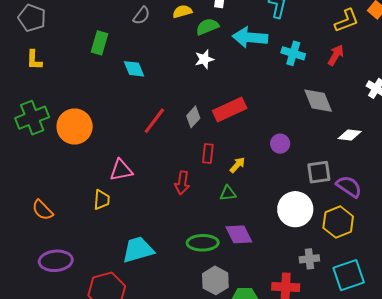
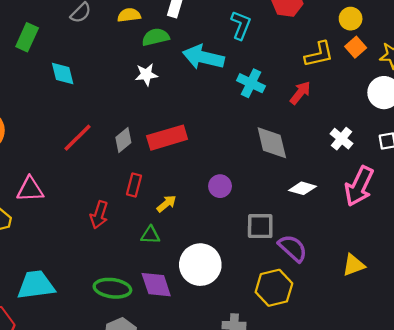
white circle: (295, 209) -> (200, 265), moved

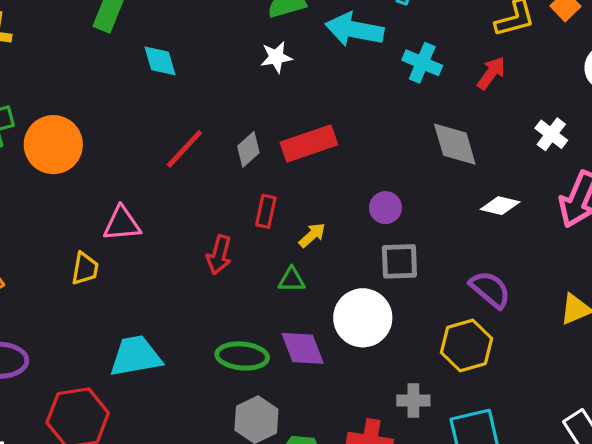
gray square: (260, 226) -> (399, 261), moved

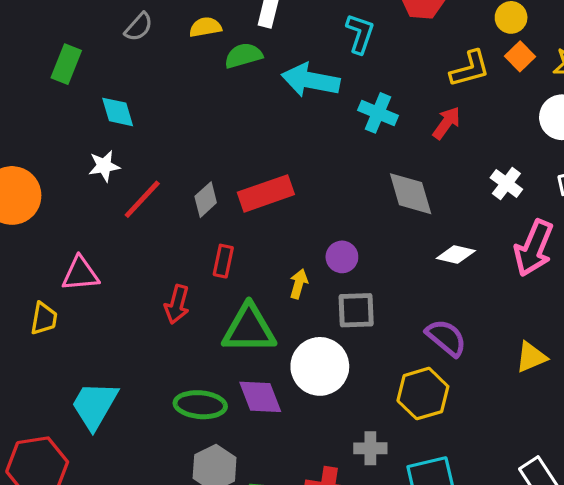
white star: (276, 57) -> (104, 166), moved
yellow arrow: (312, 235) -> (299, 284), moved, turned -32
green triangle: (292, 280) -> (249, 329), size x2.0
cyan trapezoid: (136, 356) -> (94, 405), turned -50

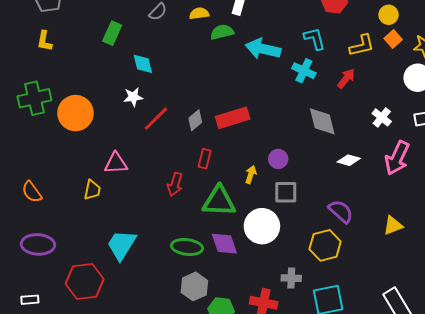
cyan L-shape: (360, 34) -> (315, 39), moved, turned -35

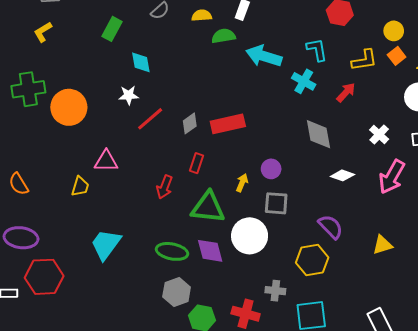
yellow L-shape: (45, 41) -> (43, 32), turned 45
red hexagon: (85, 281) -> (44, 277), moved

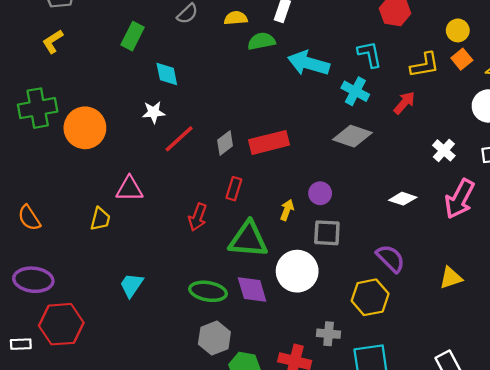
gray diamond: (318, 134) -> (352, 136), moved, turned -60
cyan trapezoid: (106, 244) -> (131, 285), size x0.7

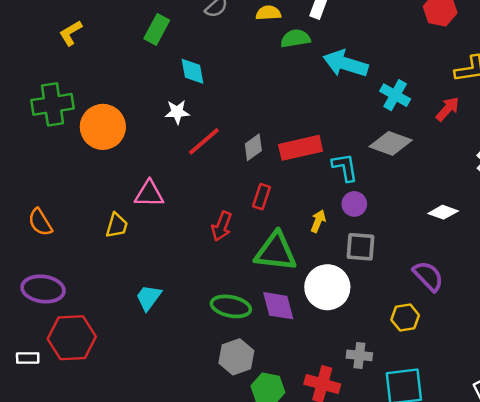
cyan L-shape: (370, 54) -> (345, 167), moved
yellow hexagon: (370, 297) -> (405, 317), size x0.7

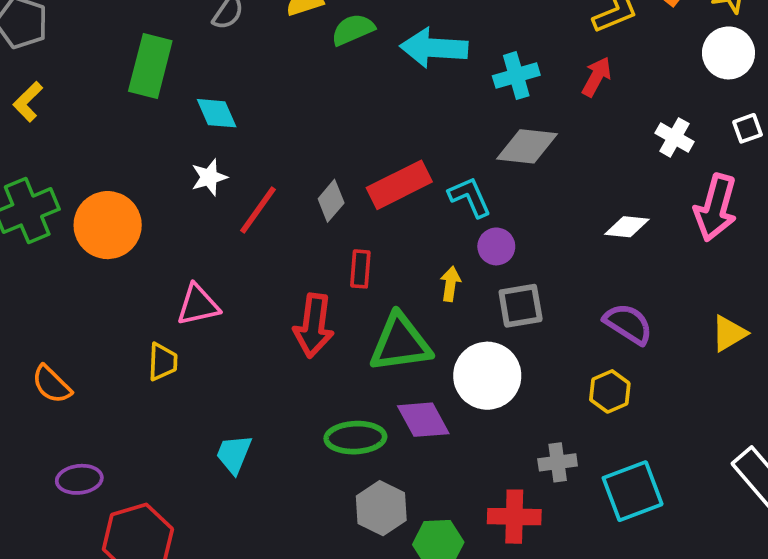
green rectangle: (157, 29) -> (150, 66), size x1.4
cyan cross: (395, 95) -> (516, 76), turned -32
red arrow: (222, 226) -> (314, 326), size x1.4
purple ellipse: (43, 289) -> (79, 479), size x0.7

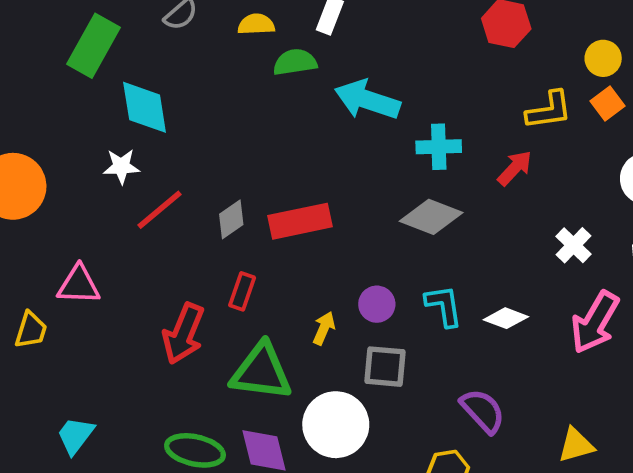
cyan diamond: (217, 113) -> (145, 107), size x1.4
cyan L-shape: (470, 197) -> (444, 306), moved

